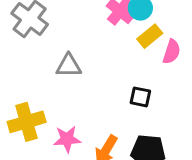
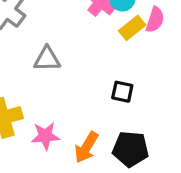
pink semicircle: (172, 52) -> (155, 20), moved

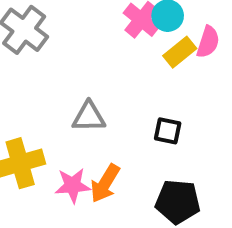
gray triangle: (47, 59) -> (89, 117), moved
orange arrow: (86, 147) -> (105, 183), moved

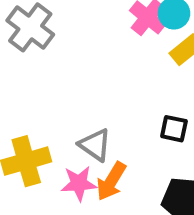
gray triangle: (89, 117) -> (95, 145), moved, turned 36

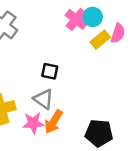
black square: (174, 129) -> (50, 71), moved

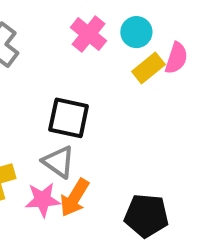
pink cross: (76, 19) -> (89, 34), moved
black square: (50, 71) -> (69, 118), size x1.5

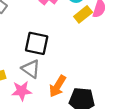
orange arrow: (75, 198) -> (58, 86), moved

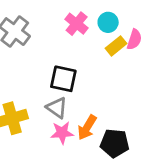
pink star: (22, 91) -> (62, 133), moved

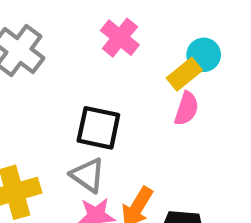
cyan circle: (108, 22) -> (204, 55), moved
pink semicircle: (134, 39) -> (186, 109), moved

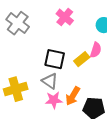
yellow rectangle: (184, 74) -> (82, 59), moved

